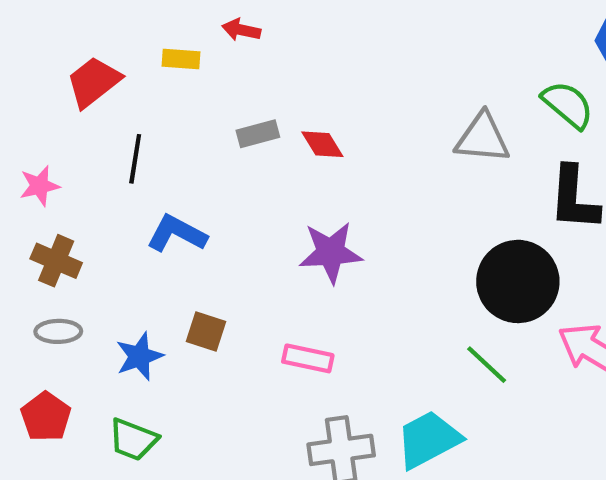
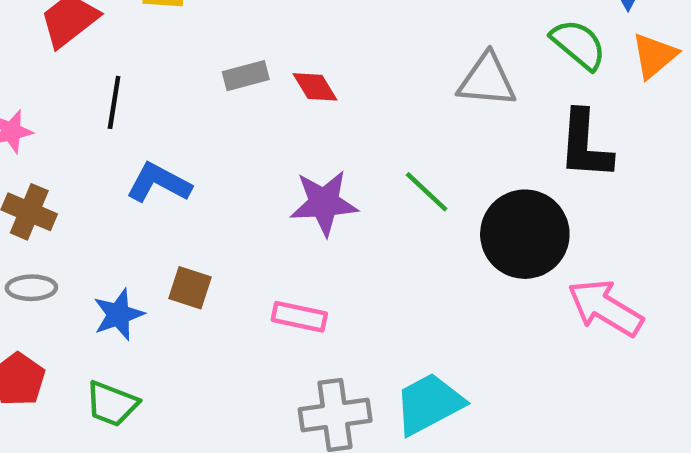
green line: (487, 365) -> (427, 192), moved

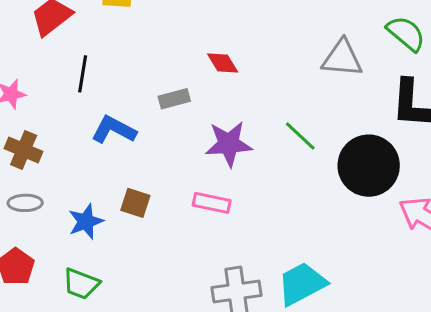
gray rectangle: (246, 76) -> (174, 99), moved
pink rectangle: (299, 317) -> (212, 203), moved

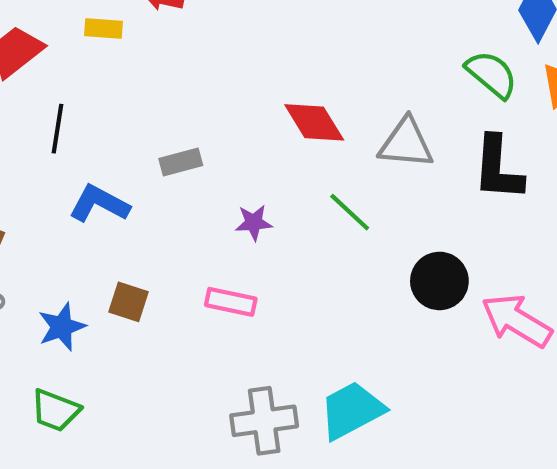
gray triangle: (342, 58) -> (406, 143), moved
red diamond: (223, 63) -> (314, 122), moved, size x1.4
purple star: (229, 144) -> (254, 223), size x0.6
black circle: (369, 166) -> (439, 281), moved, size x0.7

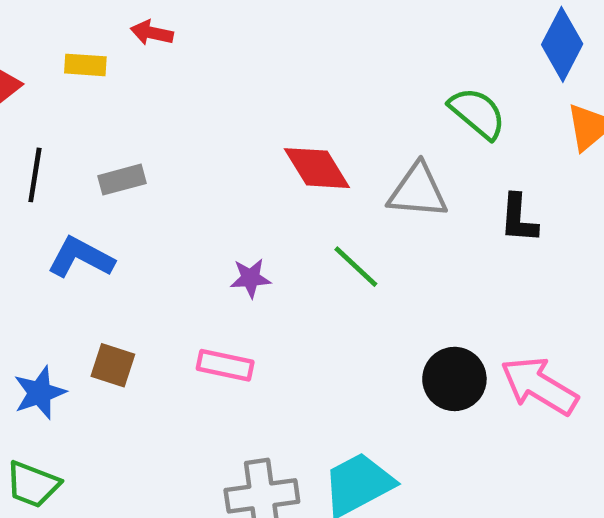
green semicircle: (492, 74) -> (477, 113), moved
gray rectangle: (181, 162) -> (122, 180), moved
black L-shape: (498, 168) -> (519, 219), size x0.7
black circle: (439, 281) -> (454, 379), moved

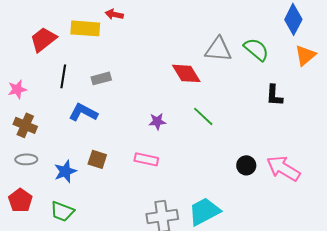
yellow rectangle: (85, 65) -> (85, 28), size x1.6
gray triangle: (418, 191) -> (218, 49), moved
black circle: (454, 379) -> (246, 165), size x0.7

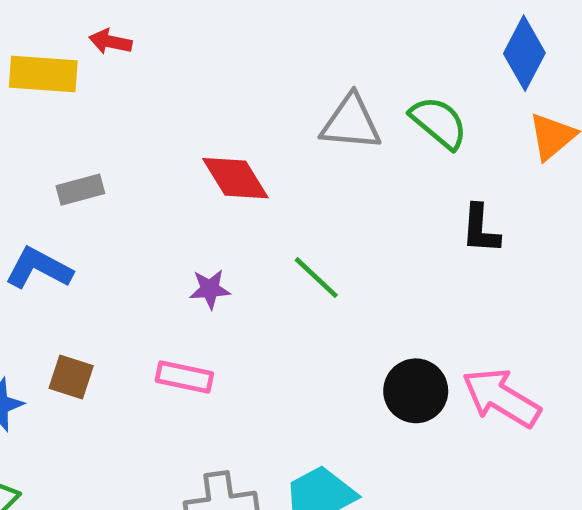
red diamond: (186, 73) -> (235, 178), moved
black circle: (246, 165) -> (416, 391), size x1.4

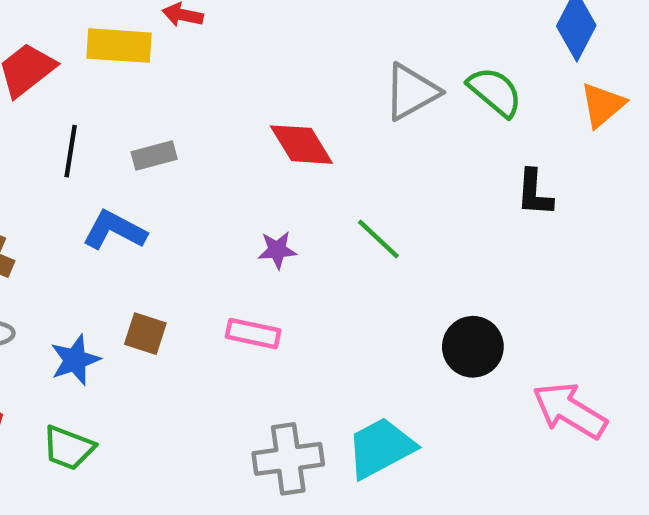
gray triangle: (351, 123) -> (411, 92), turned -34
pink arrow: (501, 398) -> (570, 411), moved

